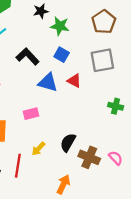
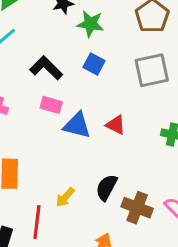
red triangle: (74, 81) -> (116, 125), moved
blue triangle: (48, 82) -> (77, 125), moved
pink rectangle: (31, 114) -> (51, 105), moved, turned 32

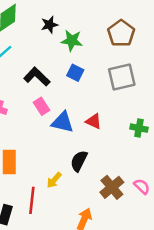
pink rectangle: (51, 105) -> (41, 106), turned 42
black semicircle: (107, 187) -> (79, 161), moved
brown cross: (137, 208) -> (112, 187), turned 30

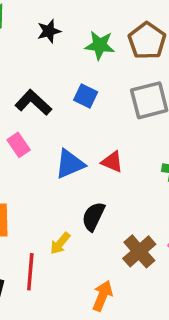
green star: (72, 41) -> (100, 45), moved
pink rectangle: (41, 106) -> (19, 145), moved
blue triangle: (63, 122) -> (70, 164), turned -35

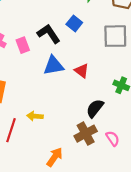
black L-shape: (33, 103) -> (49, 34), moved
black semicircle: (93, 216) -> (95, 108), moved
yellow arrow: (60, 243) -> (35, 116), turned 42

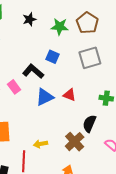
brown cross: (86, 134) -> (75, 142), moved

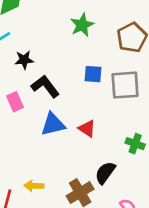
black star: (29, 19) -> (24, 60), moved
green star: (60, 27) -> (82, 25), moved, turned 30
blue square: (52, 57) -> (93, 74), moved, turned -32

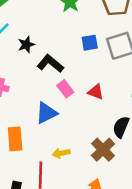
pink rectangle: (15, 102) -> (65, 89), moved
blue triangle: (53, 124) -> (46, 113), moved

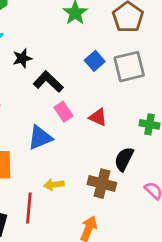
blue square: (90, 43) -> (95, 61), turned -35
brown cross: (103, 150) -> (102, 184), turned -35

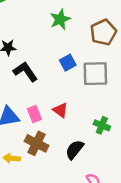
pink rectangle: (63, 112) -> (34, 114), moved
brown cross: (102, 184) -> (37, 143), moved

